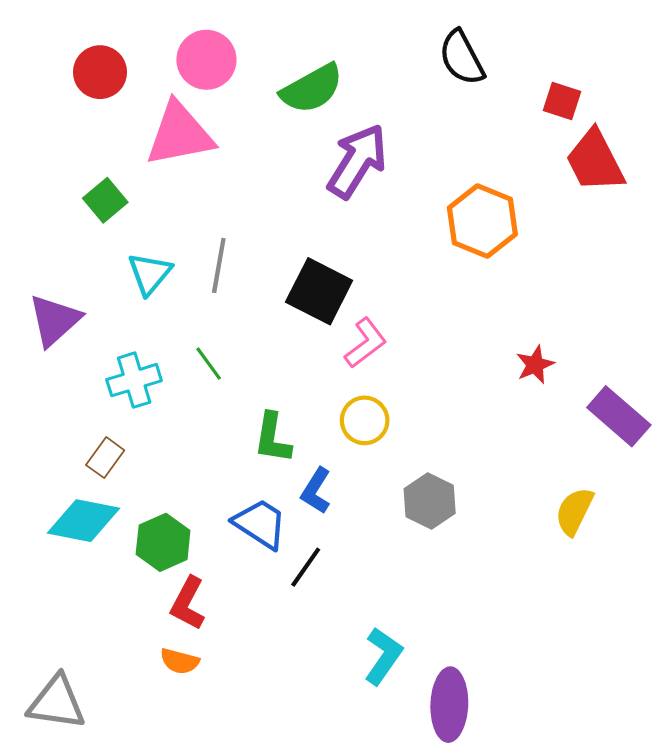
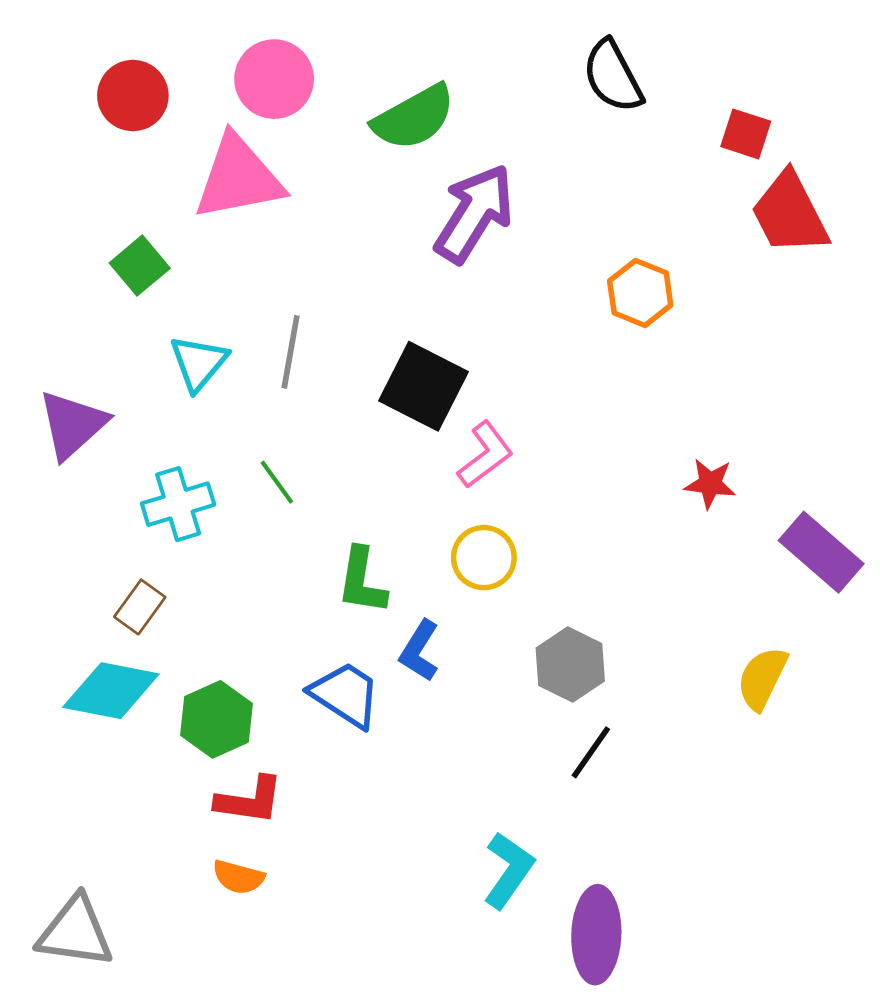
orange hexagon: (482, 221) -> (640, 293), size x0.7
red star: (535, 365) -> (710, 484), turned 30
black line: (306, 567) -> (591, 752), moved
red L-shape: (188, 603) -> (249, 800), turned -110

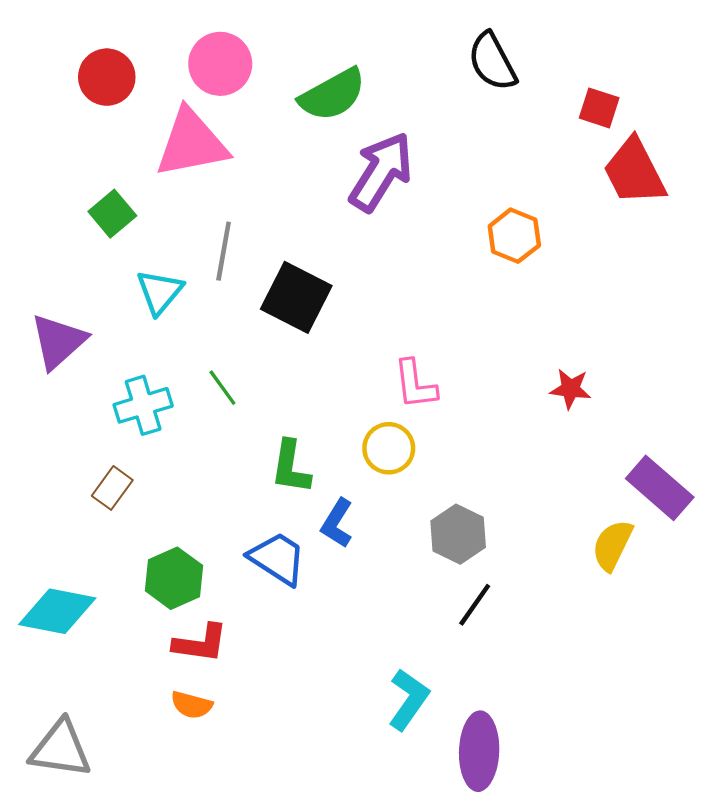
gray line: (291, 352) -> (224, 251), moved
black square: (424, 386) -> (296, 297), moved
pink L-shape: (485, 455) -> (415, 384), moved, turned 120
purple rectangle: (821, 552) -> (660, 488), moved
cyan diamond: (111, 691) -> (57, 611), moved

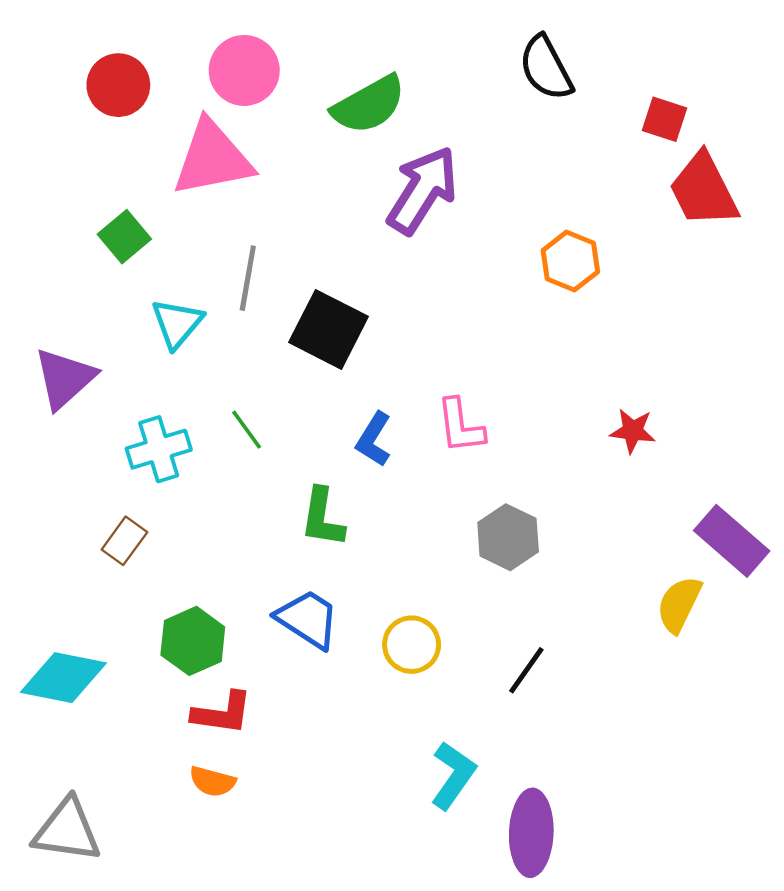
yellow circle: (389, 448) -> (412, 645), moved
blue L-shape: (337, 523) -> (374, 439), moved
gray hexagon: (458, 534) -> (508, 537), moved

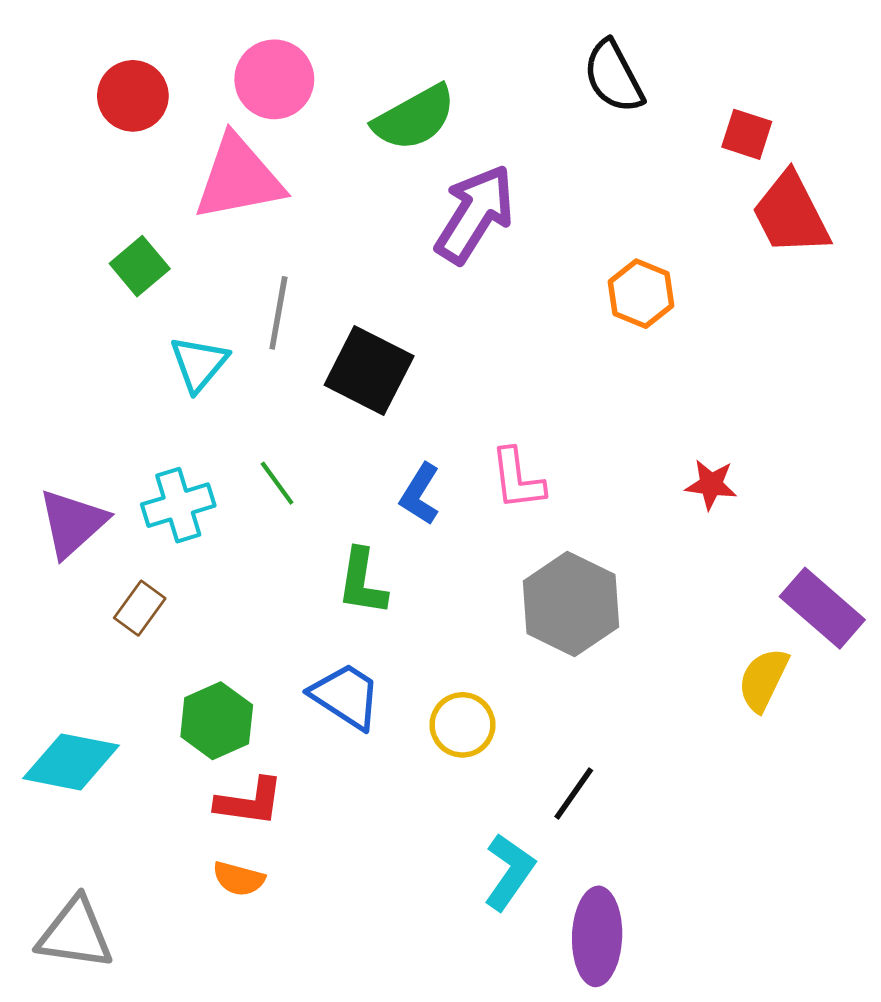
purple triangle: (65, 378) -> (72, 523), moved
gray hexagon: (508, 537) -> (571, 604), size x1.4
black line: (526, 670) -> (574, 794), moved

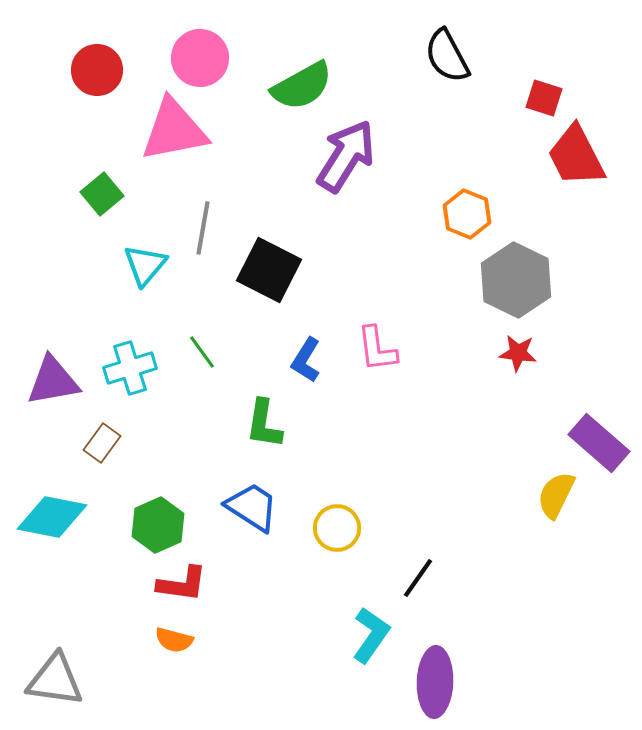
purple triangle: (72, 523) -> (53, 381), turned 32
gray hexagon: (571, 604) -> (516, 280), moved
cyan diamond: (71, 762) -> (52, 517), moved

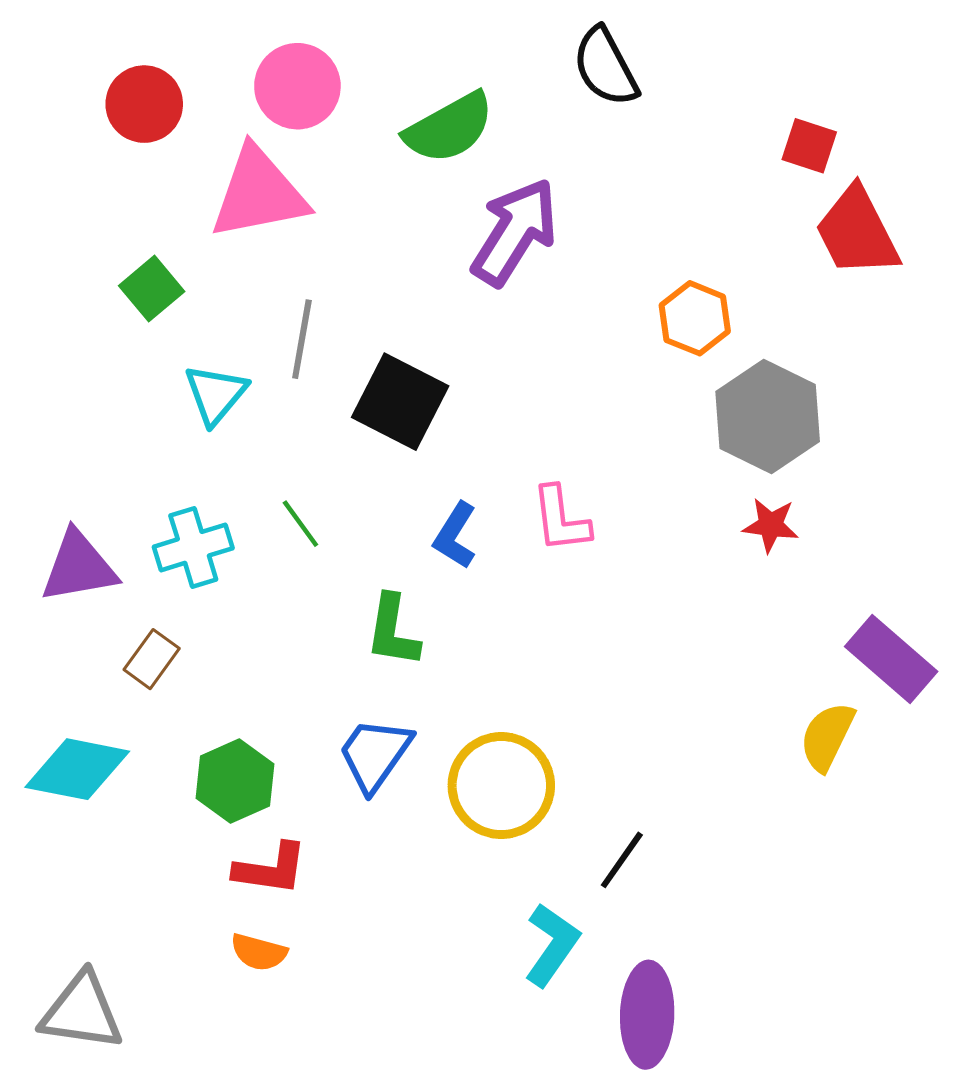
black semicircle: (447, 56) -> (605, 67), moved
blue trapezoid: (252, 507) -> (375, 754), turned -88
yellow circle: (337, 528) -> (501, 786), size x1.5

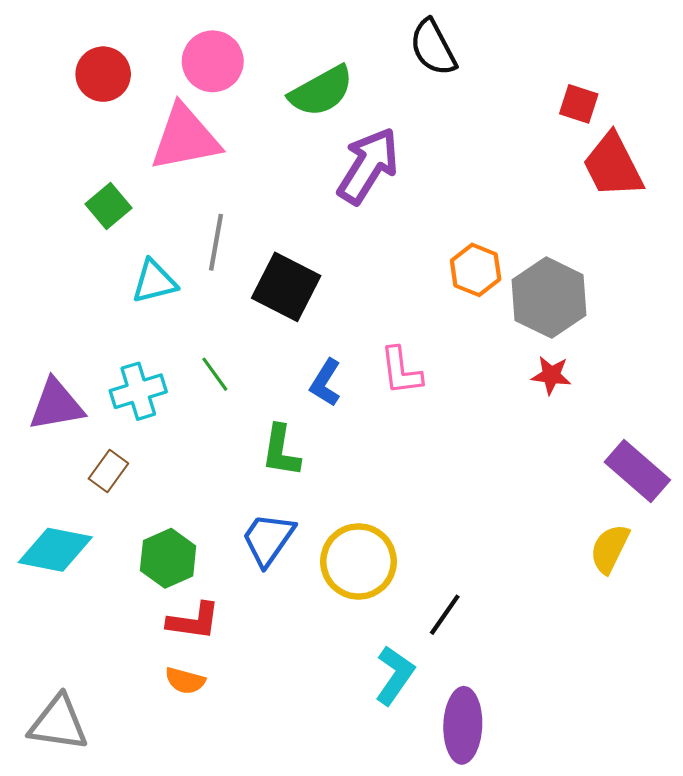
orange hexagon: (695, 318) -> (476, 270), moved
cyan triangle: (216, 394) -> (154, 282), turned 36
yellow semicircle: (827, 736) -> (610, 549), moved

